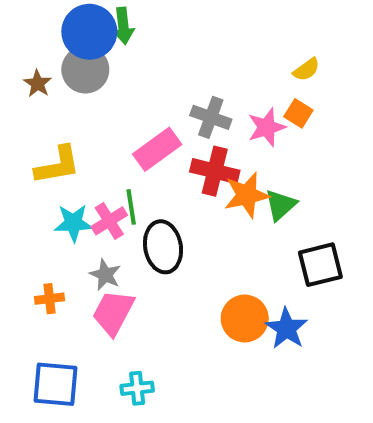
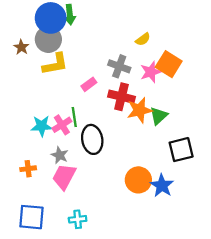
yellow semicircle: (306, 70) -> (143, 39), moved
orange square: (298, 113) -> (169, 64), size x1.6
pink rectangle: (157, 149) -> (89, 84), size x0.6
yellow L-shape: (57, 165) -> (55, 64), moved

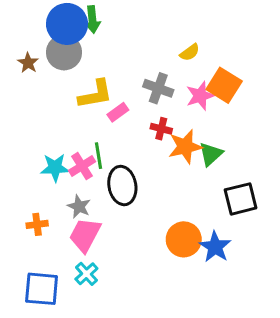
yellow L-shape: (55, 64) -> (95, 94), moved
red cross: (121, 97) -> (161, 129), size x0.6
cyan cross: (78, 219) -> (86, 274), moved, turned -36

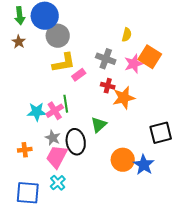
green arrow: (92, 19) -> (20, 16), moved
gray circle: (64, 52) -> (58, 36), moved
yellow semicircle: (190, 52) -> (127, 35), turned -40
green triangle: (211, 154) -> (99, 125), moved
black ellipse: (122, 186) -> (76, 142), moved

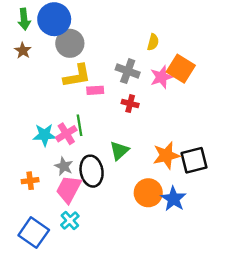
pink rectangle: (79, 75) -> (95, 90), turned 32
orange star: (124, 98) -> (166, 155), moved
blue square: (28, 193) -> (34, 233), turned 30

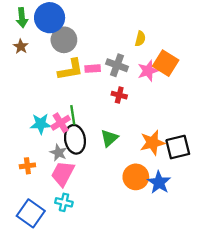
pink rectangle: (95, 90) -> (93, 69), moved
black ellipse: (92, 171) -> (75, 139), moved
cyan cross: (70, 220) -> (64, 202), turned -35

